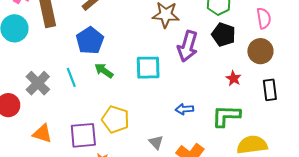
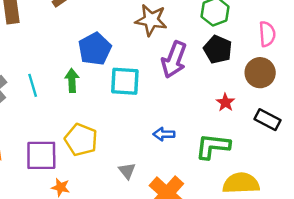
blue pentagon: (90, 41) -> (95, 49), moved
green arrow: (104, 71) -> (72, 80), turned 48
black rectangle: (270, 90) -> (267, 120), turned -60

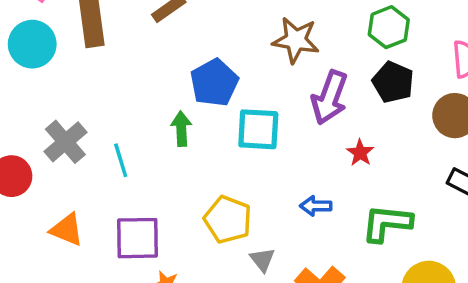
cyan line: (33, 85) -> (121, 160), moved
red star: (225, 102) -> (360, 153), moved
yellow pentagon: (81, 140) -> (228, 220), moved

